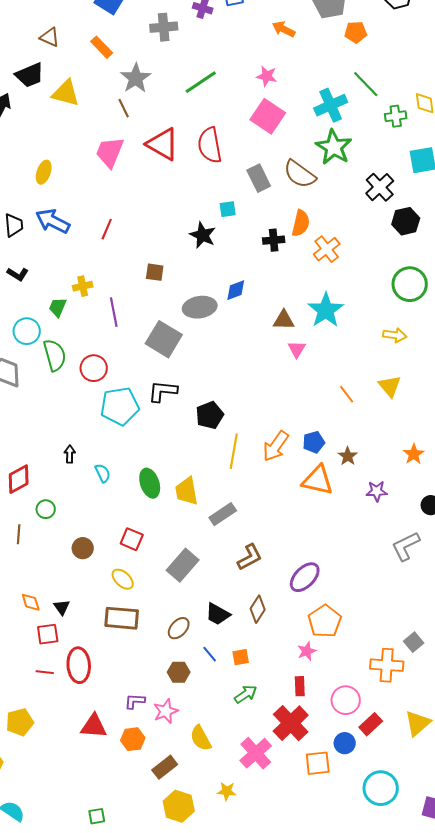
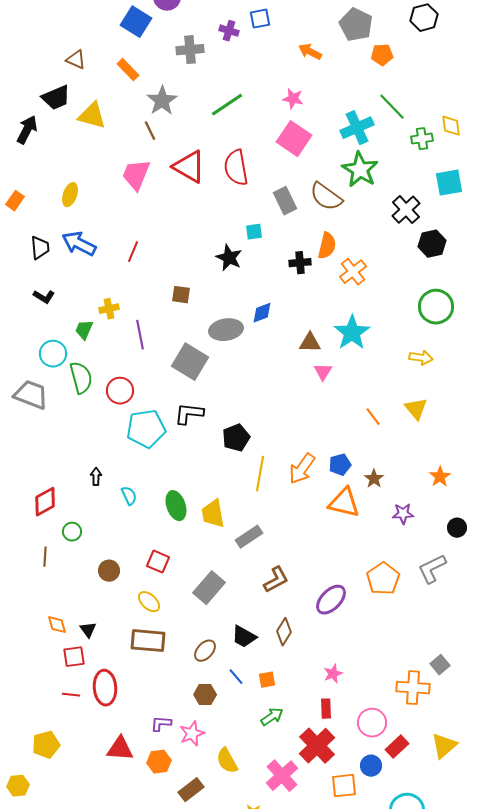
orange pentagon: (325, 621) -> (383, 579), moved

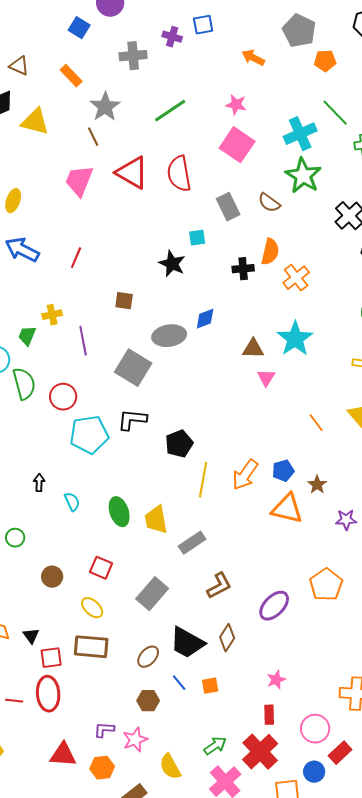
blue square: (136, 22) -> (79, 28), size x0.7
brown semicircle: (326, 197) -> (269, 203), size x0.7
black trapezoid: (244, 637) -> (187, 643), size x1.4
red square: (74, 657) -> (51, 658), moved
green arrow: (272, 717) -> (215, 746), moved

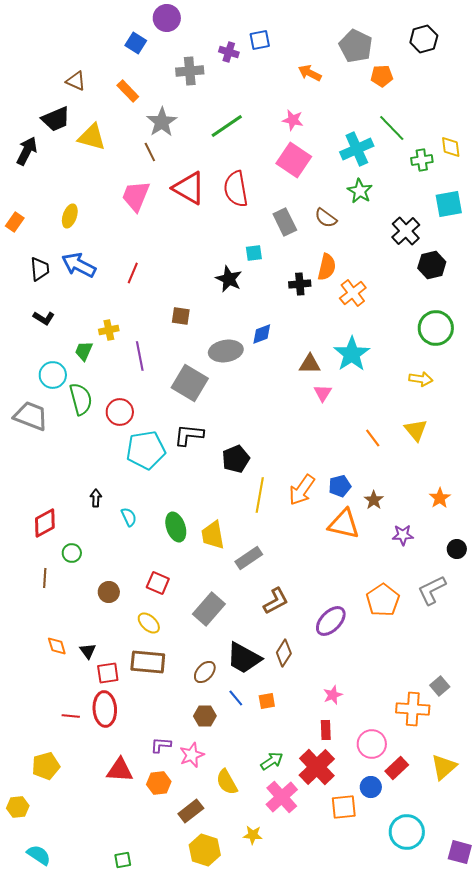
green star: (303, 176) -> (360, 191), size x0.7

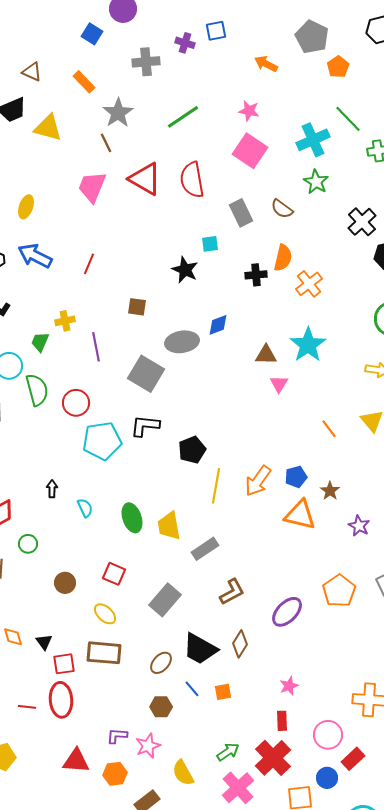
orange pentagon: (382, 76) -> (338, 67), turned -30
purple star: (403, 535) -> (359, 526), turned 30

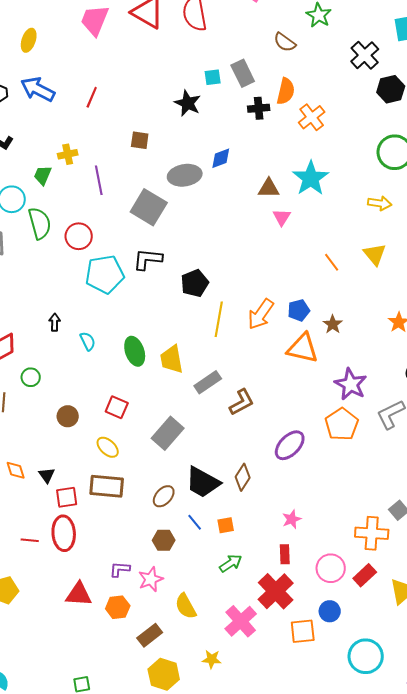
gray rectangle: (241, 213) -> (243, 73), moved
purple star: (359, 526) -> (351, 384), moved, size x1.5
brown L-shape: (232, 592) -> (242, 402), moved
green arrow: (228, 752) -> (231, 563), moved
red rectangle: (353, 759) -> (365, 575), moved

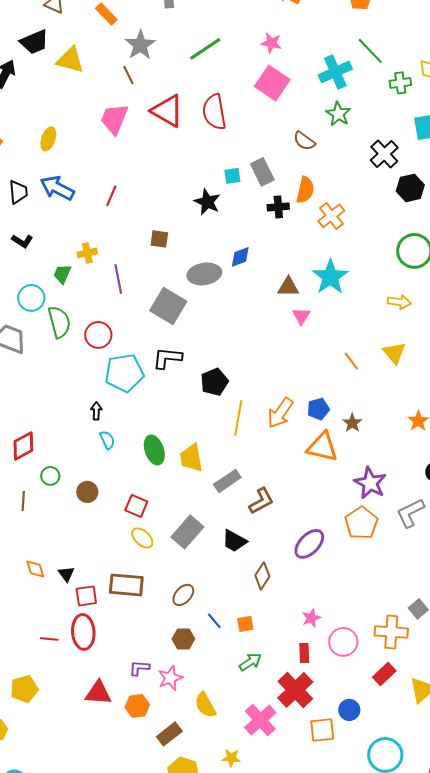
black arrow: (55, 322) -> (96, 411), moved
brown circle: (68, 416) -> (87, 492), moved
yellow ellipse: (108, 447) -> (142, 538), moved
black trapezoid: (203, 482) -> (234, 541), moved, size x0.7
pink circle: (331, 568) -> (343, 642), moved

